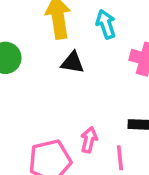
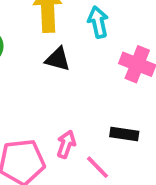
pink line: (120, 158) -> (97, 167), turned -45

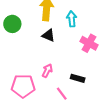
pink arrow: (66, 144) -> (47, 71), moved

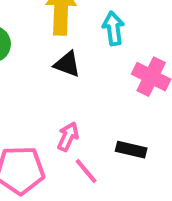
pink line: (62, 94) -> (86, 171), moved

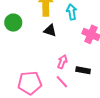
pink arrow: (68, 137) -> (62, 62), moved

